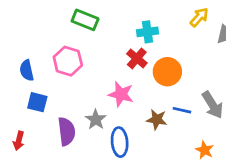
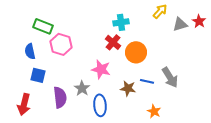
green rectangle: (85, 20) -> (43, 26), moved
red arrow: (19, 141) -> (24, 104), size x1.5
orange star: (205, 150) -> (154, 111), moved

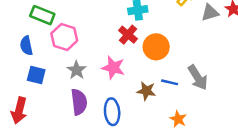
gray star: (82, 88) -> (77, 70), moved
purple semicircle: (60, 97) -> (79, 102), moved

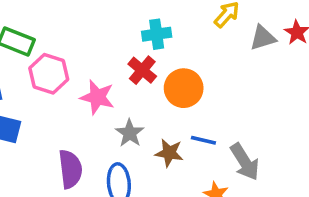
pink star: (113, 68) -> (97, 97), moved
gray star: (77, 70) -> (130, 133), moved
gray arrow: (198, 77) -> (245, 162), moved

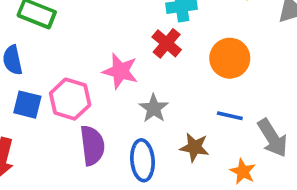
pink hexagon: (49, 74) -> (70, 99), moved
orange circle: (184, 88) -> (230, 58), moved
brown star: (169, 153) -> (194, 147), moved

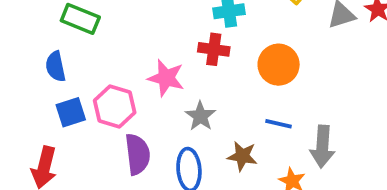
red cross: (167, 43) -> (214, 49), turned -32
blue square: (27, 105) -> (71, 112), turned -32
gray arrow: (272, 138) -> (322, 147), turned 36

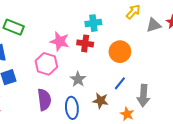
pink star: (166, 78) -> (60, 41), moved
pink hexagon: (115, 107) -> (46, 64), moved
blue line: (279, 124) -> (120, 83), turned -64

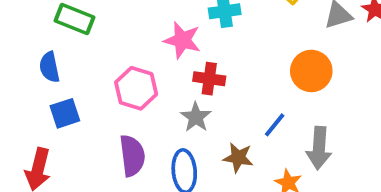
pink star: (60, 41) -> (182, 40), moved
red cross: (85, 43) -> (209, 79), moved
orange circle: (120, 52) -> (311, 71), moved

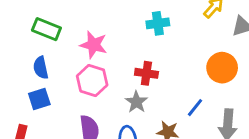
pink star: (182, 40) -> (94, 45), moved
blue semicircle: (49, 67) -> (41, 68), moved

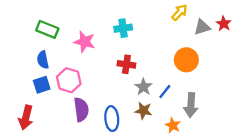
cyan cross: (158, 23) -> (123, 28), moved
pink hexagon: (92, 80) -> (69, 80), moved
gray star: (136, 102) -> (143, 87), moved

